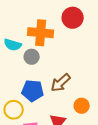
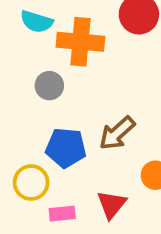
cyan semicircle: (13, 45) -> (37, 22), moved
gray circle: (32, 57) -> (49, 86), moved

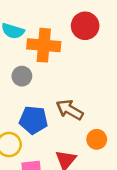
brown arrow: (117, 133) -> (70, 110), turned 72

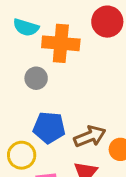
brown arrow: (70, 110) -> (90, 136), moved, turned 128

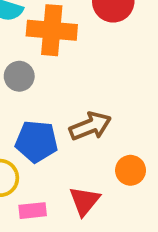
brown arrow: (90, 136) -> (90, 126), moved

